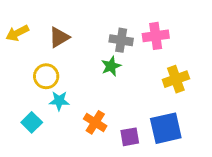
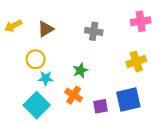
pink cross: (156, 36) -> (141, 21), moved
green star: (111, 66) -> (80, 70), moved
cyan square: (32, 122) -> (37, 105), moved, size x1.6

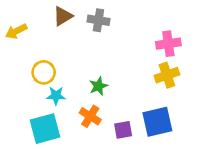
pink cross: (141, 21) -> (168, 44), moved
brown triangle: (46, 29) -> (63, 16), moved
gray cross: (94, 31) -> (98, 20), moved
cyan square: (37, 105) -> (45, 129), turned 30

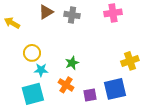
yellow arrow: (16, 31) -> (12, 23), turned 56
pink cross: (168, 44) -> (113, 13), moved
yellow cross: (167, 75) -> (130, 61), moved

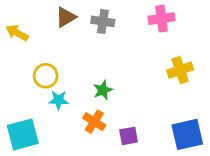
yellow cross: (130, 61) -> (180, 70), moved
blue square: (115, 89) -> (187, 134), moved
cyan square: (33, 94) -> (23, 134), moved

